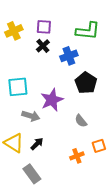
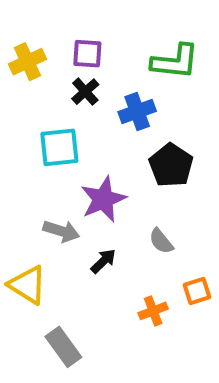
cyan square: (18, 87) -> (59, 147), moved
black arrow: (37, 144) -> (103, 261), moved

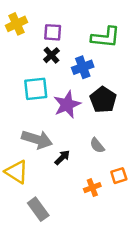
yellow cross: (27, 62) -> (17, 24), moved
purple star: (103, 199) -> (67, 105), moved
gray arrow: (61, 231) -> (37, 139), size x1.4

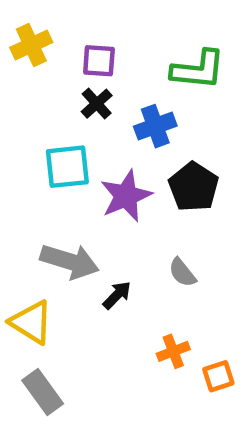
orange square: (119, 176) -> (218, 376), moved
gray rectangle: (38, 209) -> (43, 392), moved

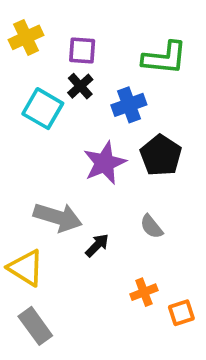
cyan square: (67, 167) -> (43, 109), moved, turned 36

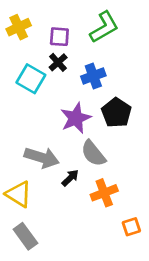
green L-shape: (165, 58) -> (104, 27), moved, turned -36
gray semicircle: (151, 227) -> (93, 153), moved, size x1.5
orange cross: (144, 292) -> (104, 193), moved, size x1.4

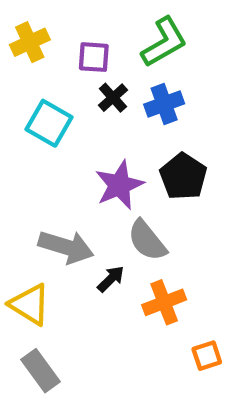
black cross: (58, 62) -> (113, 98), moved
blue cross: (93, 76) -> (164, 104), moved

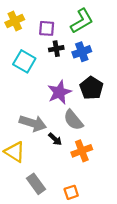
black cross: (113, 98) -> (56, 49), turned 32
black arrow: (111, 279) -> (55, 139), turned 88
orange square: (207, 356) -> (71, 192), moved
gray rectangle: (40, 371) -> (36, 184), moved

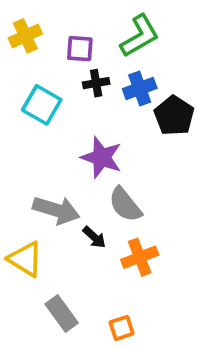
black pentagon: (91, 88) -> (174, 116), moved
purple star: (59, 92) -> (102, 157), turned -30

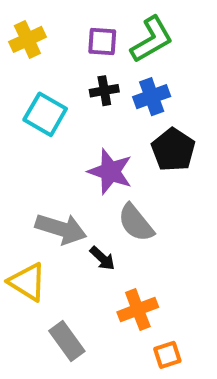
purple square: (80, 49) -> (102, 41), moved
black pentagon: (174, 116) -> (173, 150), moved
orange cross: (140, 257) -> (138, 310), moved
orange square: (122, 328) -> (167, 355), moved

